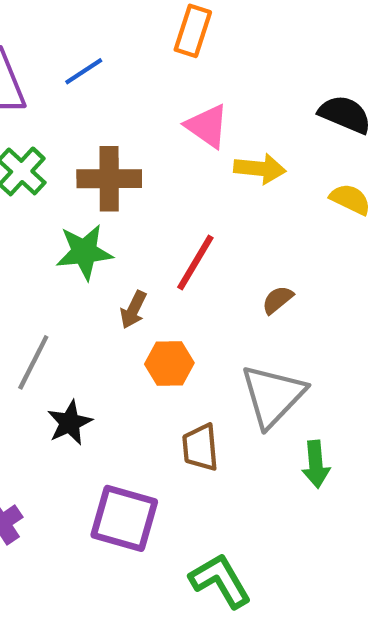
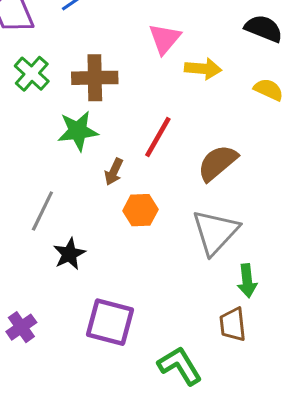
pink triangle: (207, 126) -> (165, 39), turned 36
brown semicircle: (278, 300) -> (218, 163), size x1.8
brown trapezoid: (200, 447) -> (233, 324), moved

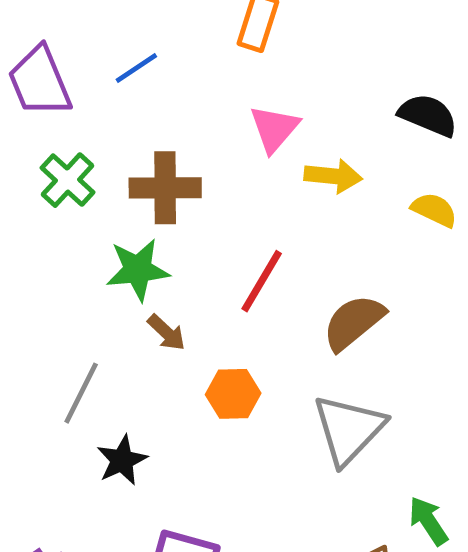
brown arrow: (114, 172) -> (166, 333), moved, turned -72
green arrow: (247, 281) -> (428, 521), moved, turned 152

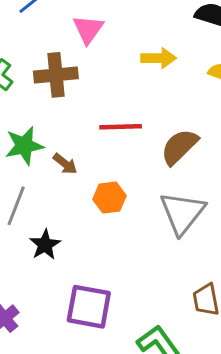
pink triangle: (274, 129) -> (88, 29), moved
green star: (138, 270) -> (24, 146), moved
red line: (262, 281) -> (121, 127), turned 63

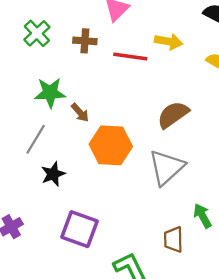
brown cross: (56, 75) -> (85, 41), size x0.7
red line: (121, 127) -> (130, 57), moved
orange hexagon: (109, 198) -> (111, 145), size x1.6

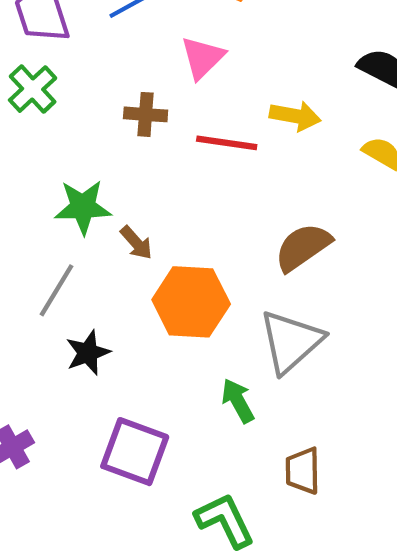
green cross: (37, 33) -> (33, 89), moved
green arrow: (202, 216) -> (238, 401), moved

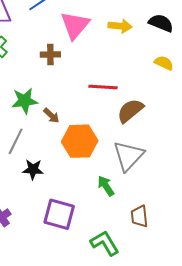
pink triangle: (203, 58) -> (75, 25), size x1.4
yellow arrow: (295, 116) -> (120, 26), moved
red line: (227, 143) -> (103, 87), moved
black star: (88, 353) -> (33, 169), turned 30

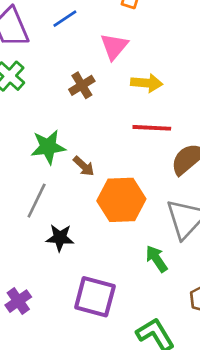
pink triangle: (75, 25) -> (114, 46), size x0.7
yellow arrow: (120, 26) -> (147, 83), moved
brown cross: (50, 54) -> (82, 85), turned -30

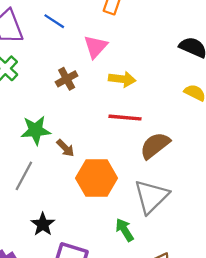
blue line: (65, 19) -> (54, 21), turned 65
black star: (60, 238) -> (43, 224), moved, turned 30

